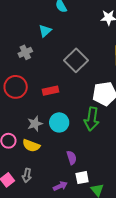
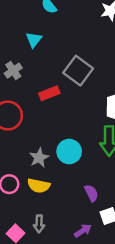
red rectangle: (51, 91) -> (49, 93), moved

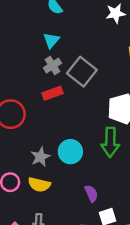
cyan triangle: (34, 40) -> (51, 40), moved
gray cross: (13, 71) -> (52, 65), moved

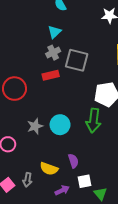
gray square: (82, 72) -> (77, 60), turned -30
yellow semicircle: (39, 185) -> (49, 169), moved

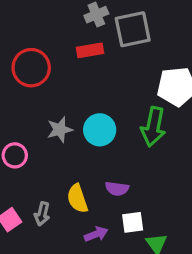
gray square: (77, 60) -> (133, 29), turned -30
purple semicircle: (73, 161) -> (117, 189), turned 112
yellow semicircle: (49, 169) -> (77, 198), turned 48

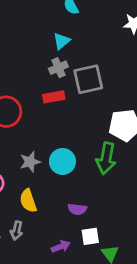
yellow semicircle: (77, 198) -> (28, 201), moved

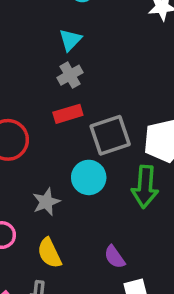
gray square: (88, 79) -> (110, 135), moved
cyan circle: (62, 161) -> (89, 177), moved
purple semicircle: (77, 209) -> (115, 257), turned 54

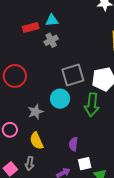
cyan triangle: (70, 40) -> (52, 20), turned 40
red rectangle: (68, 114) -> (31, 27), moved
purple semicircle: (115, 257) -> (73, 144), turned 40

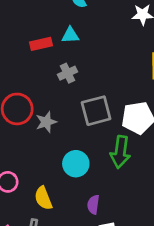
gray cross: (51, 40) -> (67, 73), moved
cyan circle: (60, 99) -> (76, 164), moved
gray star: (36, 112) -> (46, 122), moved

